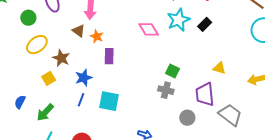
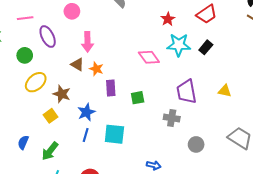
cyan star: (178, 20) -> (179, 45), turned 30
green square: (172, 71) -> (138, 98), moved, turned -32
purple trapezoid: (205, 94) -> (187, 92), moved

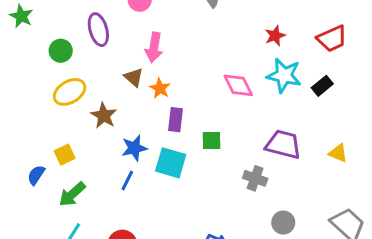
purple trapezoid: (187, 92) -> (283, 144), turned 105
yellow square: (50, 116) -> (65, 155), moved
cyan square: (114, 134) -> (171, 163), moved

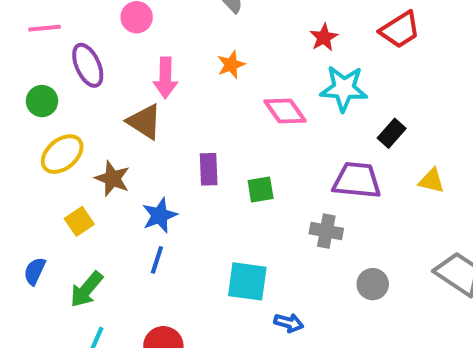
brown triangle: (134, 77) -> (144, 122), size x1.4
black rectangle: (322, 86) -> (392, 133), moved
orange star: (160, 88) -> (231, 65), moved, turned 30
yellow square: (65, 155) -> (79, 221), moved
cyan square: (171, 163) -> (247, 281), moved

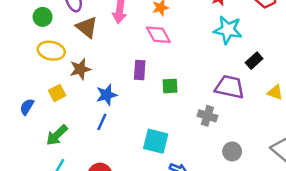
pink diamond: (285, 111) -> (158, 35), moved
brown triangle: (144, 122) -> (87, 27), moved
yellow ellipse: (62, 154) -> (51, 51), turned 45
brown star: (112, 179) -> (80, 69), turned 30
blue semicircle: (35, 271) -> (27, 107), moved

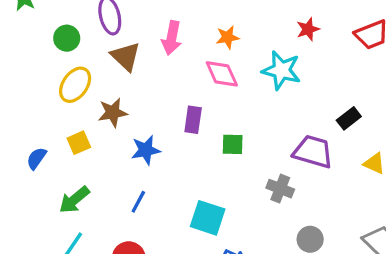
cyan star: (228, 30) -> (281, 70), moved
yellow ellipse: (51, 51) -> (75, 85), turned -70
blue line: (102, 122) -> (138, 202), moved

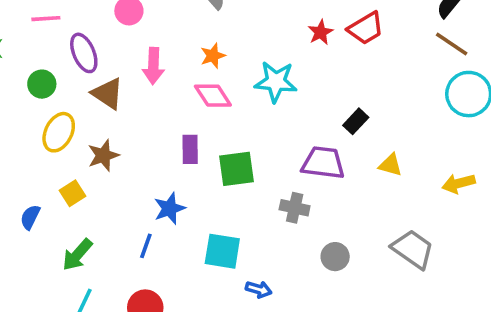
red star: (308, 29) -> (320, 32), moved
green square: (233, 144) -> (236, 169), size x1.5
blue star: (146, 150) -> (169, 208), moved

